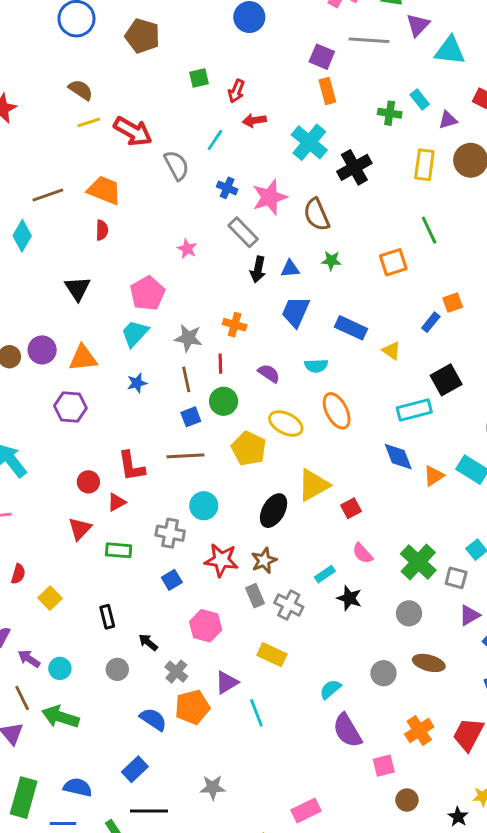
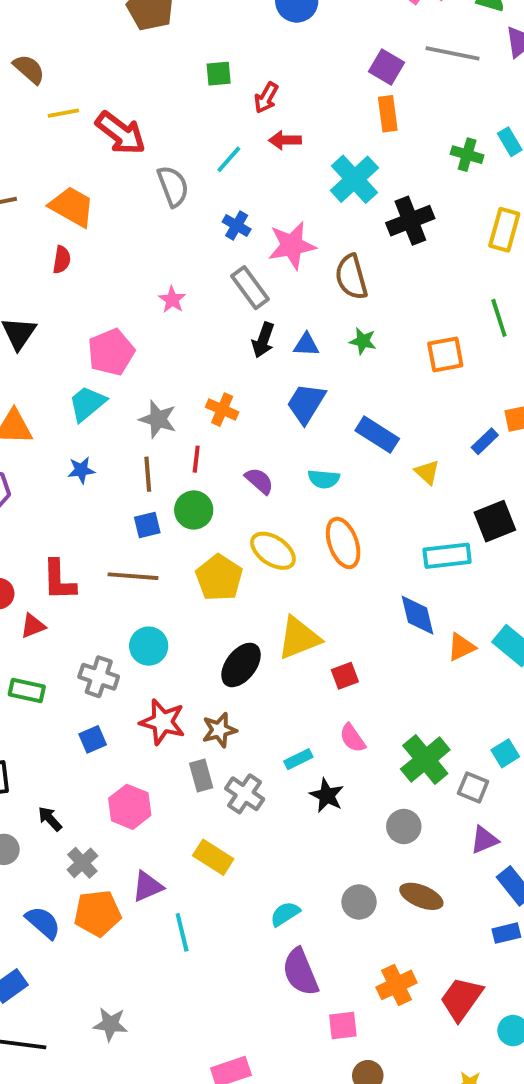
brown semicircle: (81, 90) -> (29, 69), moved

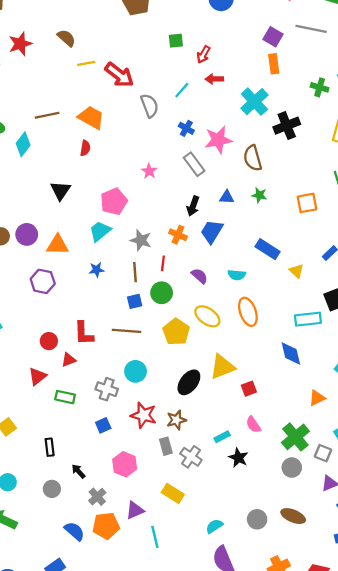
black arrow: (263, 340) -> (193, 206), moved
blue trapezoid: (306, 403) -> (212, 232), moved
orange triangle: (461, 647) -> (317, 398), moved
gray circle: (404, 826) -> (292, 468), moved

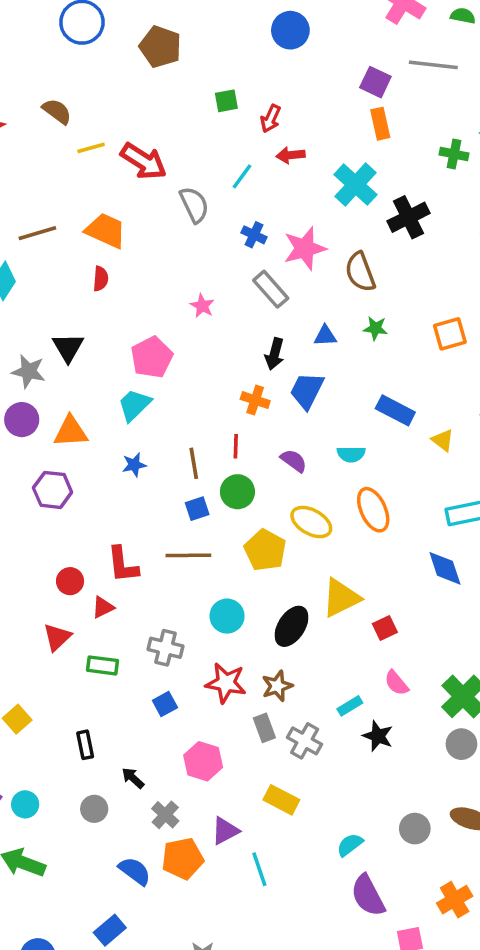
gray star: (141, 240) -> (29, 371), moved
cyan circle: (136, 371) -> (227, 616), moved

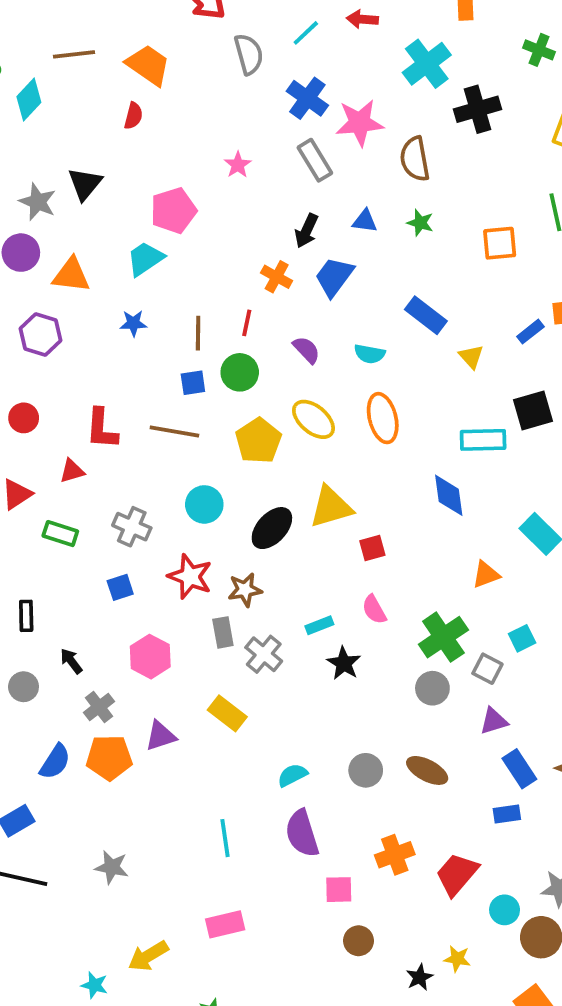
blue cross: (254, 235) -> (307, 98), size x1.5
red circle: (70, 581) -> (24, 418), moved
cyan line: (259, 869) -> (225, 838), moved
blue semicircle: (135, 871) -> (55, 762), turned 76

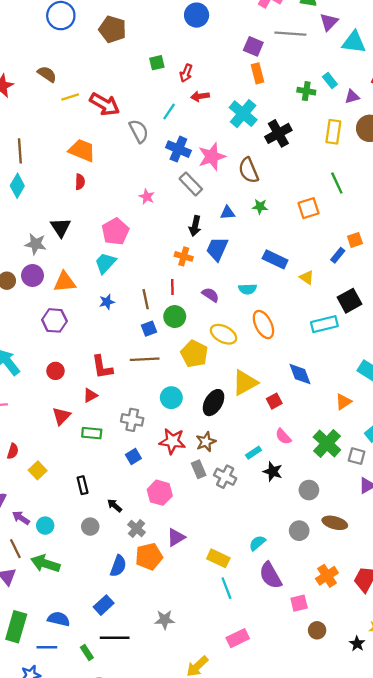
brown line: (74, 54) -> (20, 151), moved, turned -75
blue diamond: (449, 495) -> (300, 374), moved
gray circle: (432, 688) -> (309, 490), moved
yellow rectangle: (227, 713) -> (218, 558), moved

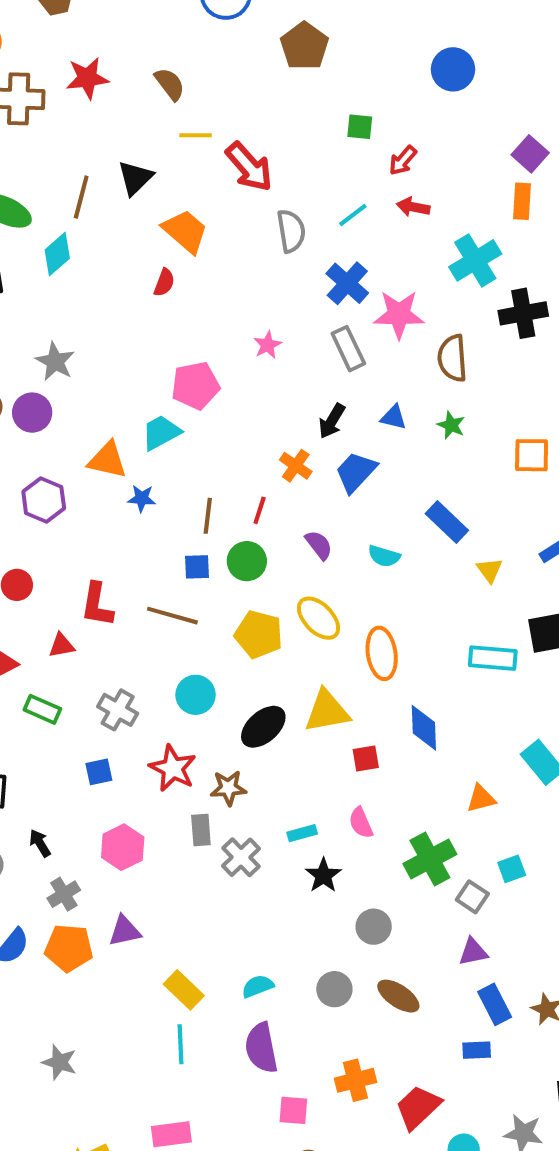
black triangle: (61, 227) -> (135, 178), moved
orange triangle: (65, 282) -> (107, 460), moved
orange ellipse: (263, 325) -> (382, 653), moved
yellow pentagon: (194, 354) -> (259, 634), turned -30

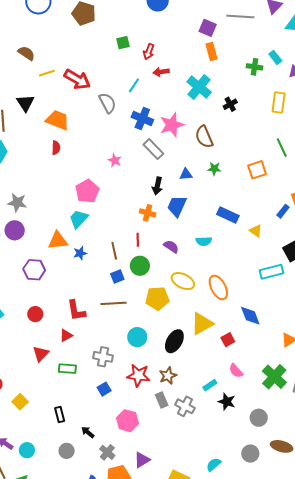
black cross: (523, 313) -> (230, 104), size x0.6

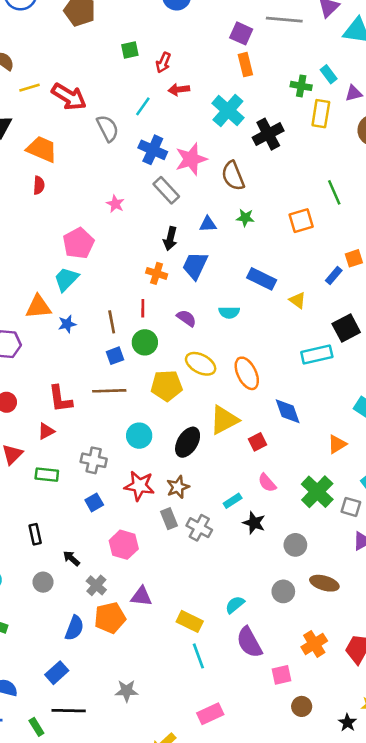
yellow rectangle: (279, 102) -> (321, 114), moved
black cross: (230, 104) -> (268, 134), size x1.6
purple triangle: (142, 460) -> (141, 596), turned 36

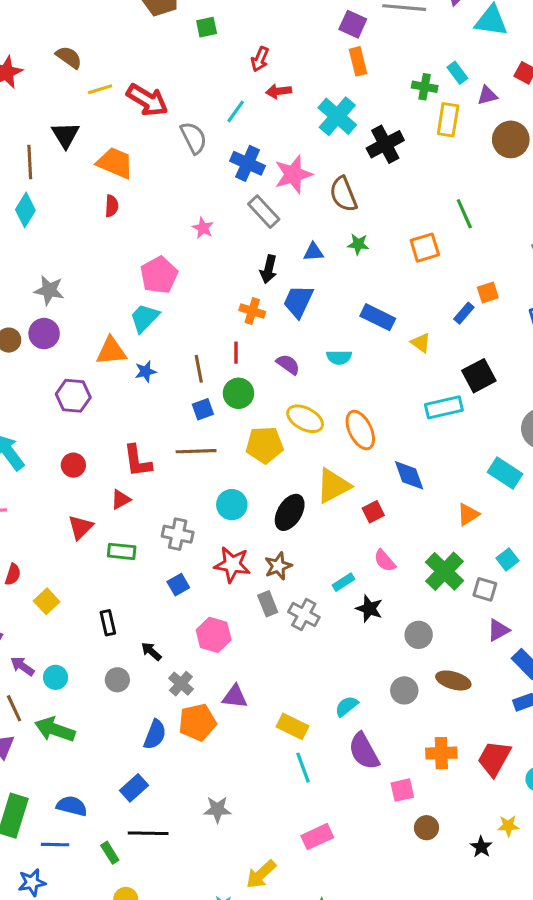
green square: (130, 50) -> (207, 27), moved
orange cross: (314, 644) -> (441, 753), turned 30

